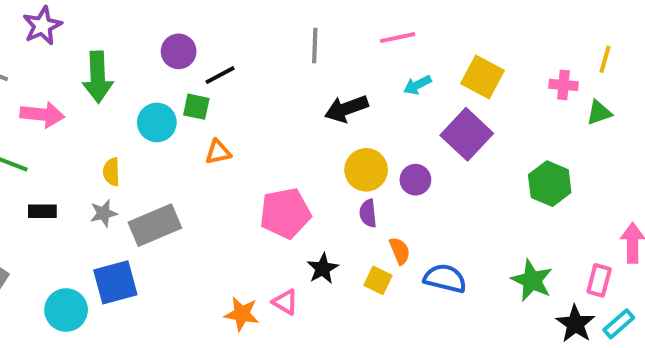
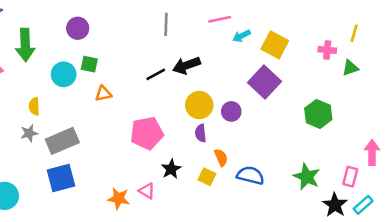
black line: (220, 75) -> (156, 74), moved
cyan arrow: (417, 85) -> (241, 36), moved
blue square: (115, 282) -> (61, 178), moved

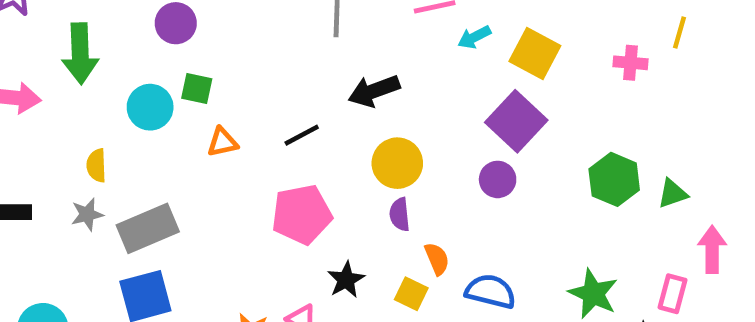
green triangle: (350, 68) -> (672, 193), moved
black line: (156, 74) -> (302, 135), moved
purple circle: (231, 111) -> (498, 179), moved

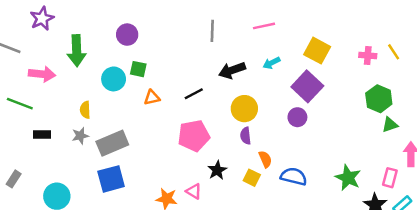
yellow line: (679, 33) -> (394, 52), moved, turned -49
cyan arrow: (474, 37) -> (271, 63), moved
green hexagon: (614, 179) -> (379, 99), moved

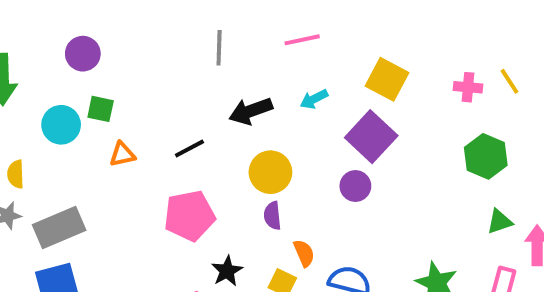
green triangle: (390, 125) -> (500, 222), moved

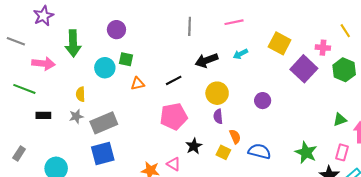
yellow line: (509, 81) -> (345, 31), moved
purple square: (371, 137) -> (304, 69), moved
green hexagon: (486, 156) -> (344, 70), moved

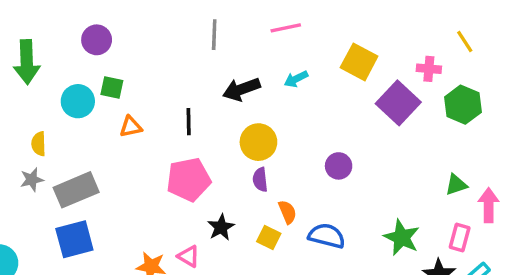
black line: (174, 80) -> (189, 122), turned -63
purple circle: (263, 101) -> (339, 166), moved

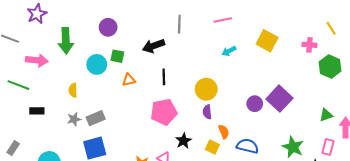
black arrow: (241, 89) -> (154, 46), moved
purple square: (398, 103) -> (279, 99), moved
gray star: (32, 180) -> (74, 119), moved
gray rectangle: (76, 190) -> (96, 118), size x0.7

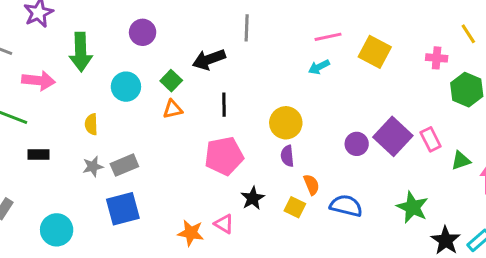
pink line: (223, 20) -> (328, 37), moved
green square: (117, 56) -> (171, 81), moved, turned 32
pink rectangle: (328, 147) -> (431, 139), moved, turned -42

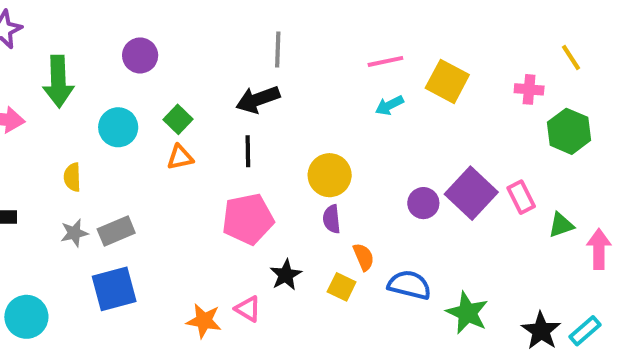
black arrow: (209, 59) -> (258, 99), moved
cyan arrow: (319, 67) -> (389, 105), moved
green star: (412, 207) -> (467, 313), moved

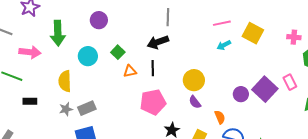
orange triangle: (180, 157) -> (130, 71), moved
yellow semicircle: (72, 177) -> (65, 81), size x1.5
pink rectangle: (521, 197) -> (290, 82), moved
purple semicircle: (332, 219) -> (195, 102), turned -32
orange semicircle: (364, 257) -> (220, 117), moved

